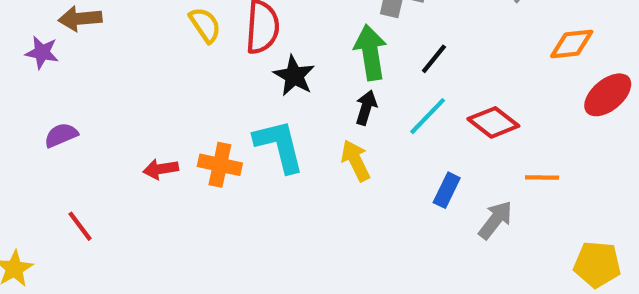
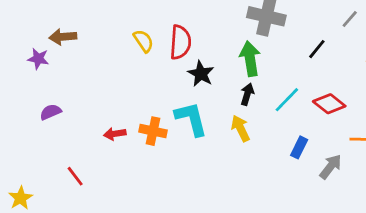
black line: (434, 59) -> (317, 49), moved
red line: (80, 226) -> (75, 176), moved

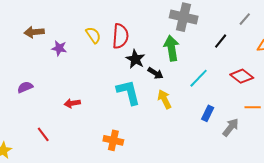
purple star: (38, 59) -> (59, 48), moved
black arrow: (247, 94) -> (155, 73), moved, turned 105
red diamond: (329, 104) -> (242, 76), moved
orange cross: (153, 131) -> (113, 140), moved

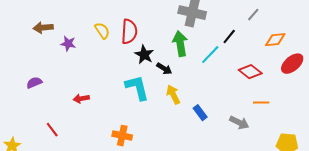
cyan line: (199, 78) -> (210, 55), moved
blue rectangle: (208, 113) -> (200, 113), moved, turned -63
gray arrow: (231, 127) -> (239, 123), turned 78

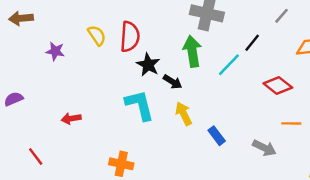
brown arrow: (43, 28) -> (21, 18), moved

